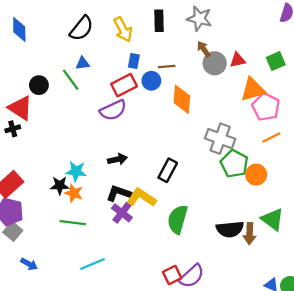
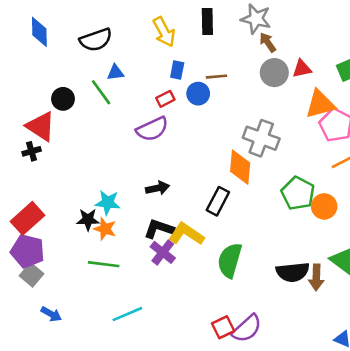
black semicircle: (81, 28) -> (96, 40), moved, turned 32
brown arrow: (204, 49) -> (268, 42), moved
red rectangle: (124, 85) -> (165, 99), size x0.6
orange diamond: (182, 99) -> (240, 167), moved
gray cross: (220, 139) -> (261, 138), moved

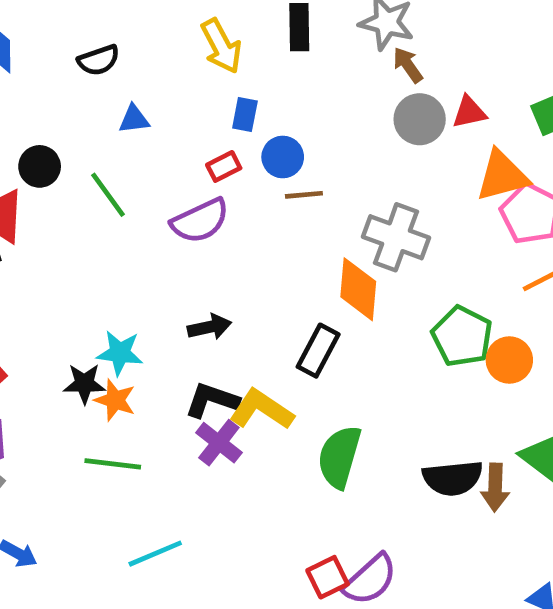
black semicircle: (96, 40) -> (99, 60), size x0.7
brown line: (217, 77) -> (304, 195), moved
green line: (101, 92) -> (108, 195), moved

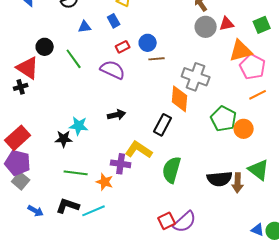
blue rectangle: (245, 114) -> (114, 21), moved, turned -40
purple semicircle: (200, 221) -> (113, 70), turned -130
orange star: (115, 400) -> (105, 182), moved
black L-shape: (212, 400) -> (68, 206), moved
purple cross: (219, 443) -> (121, 164), turned -30

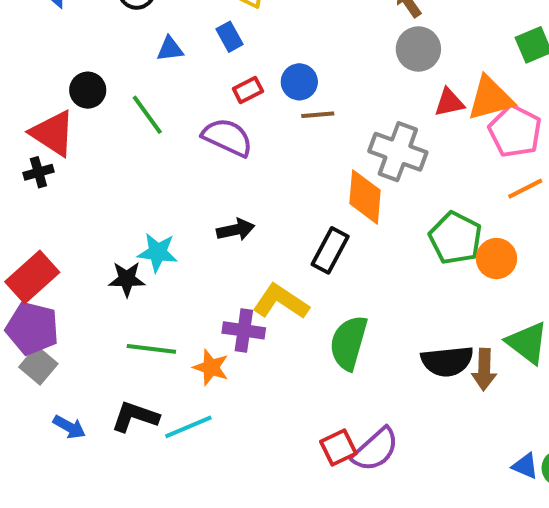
red triangle: (227, 24) -> (449, 102), moved

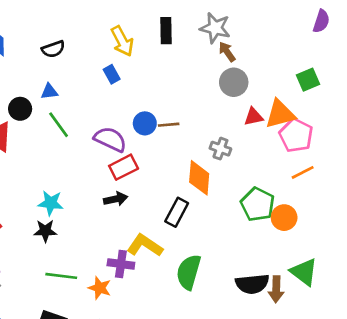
blue triangle: (170, 49) -> (49, 92), moved
blue circle: (299, 82) -> (145, 123), moved
red rectangle: (248, 90) -> (124, 167), moved, size x1.5
gray cross: (398, 152) -> (220, 149), size x0.6
cyan star: (158, 252) -> (51, 203), moved

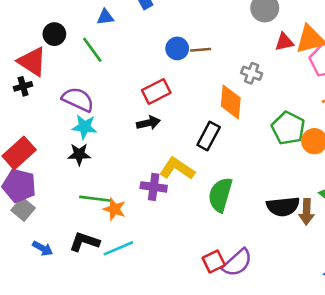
blue triangle: (49, 92) -> (105, 17), moved
purple semicircle: (110, 139) -> (78, 99), moved
orange star: (100, 288) -> (114, 209), moved

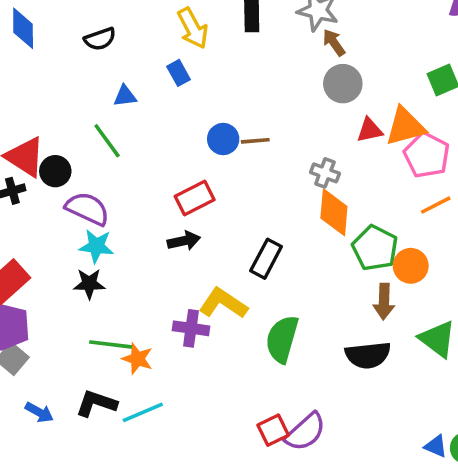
black circle: (54, 34) -> (55, 171), moved
orange diamond: (231, 102) -> (334, 212), moved
brown arrow: (307, 212) -> (384, 302), moved

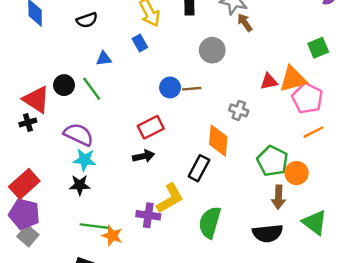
gray circle: (343, 84) -> (212, 50), moved
black circle: (55, 171) -> (64, 85), moved
orange diamond: (334, 212) -> (218, 141), moved
yellow L-shape: (223, 303) -> (170, 198), turned 116

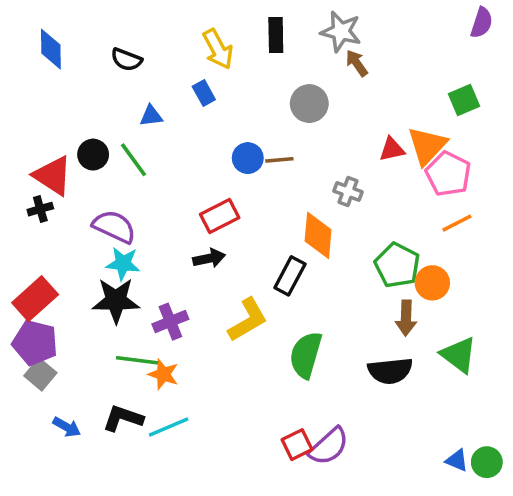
black semicircle: (87, 20) -> (126, 60), turned 40
orange triangle: (293, 79) -> (427, 146), turned -32
black star: (80, 185) -> (116, 300), size x1.5
purple cross: (148, 215) -> (170, 322), moved, turned -30

